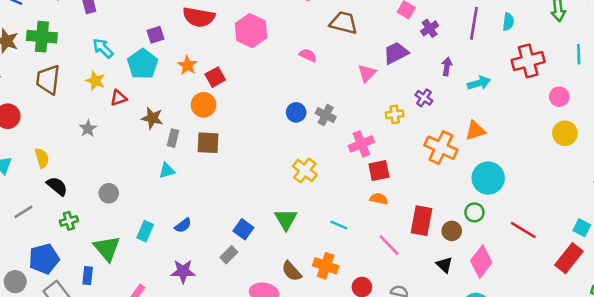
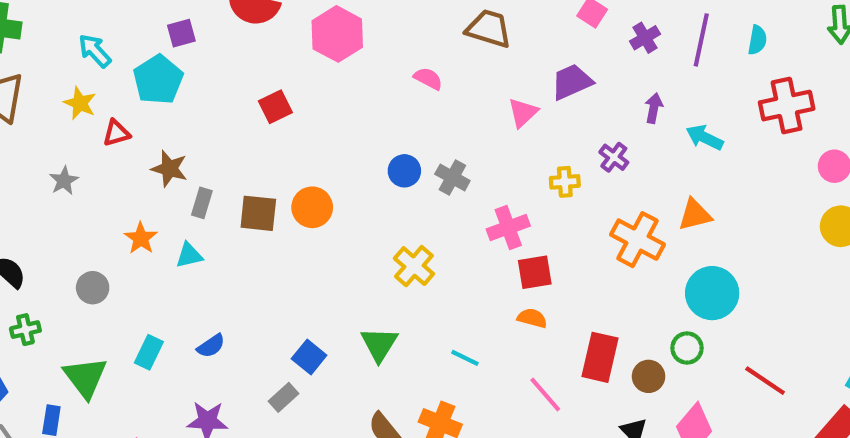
purple cross: (430, 28) -> (645, 38), moved
orange star: (187, 65) -> (141, 238), moved
cyan arrow: (479, 83) -> (705, 137), turned -140
orange circle: (204, 105) -> (312, 207), moved

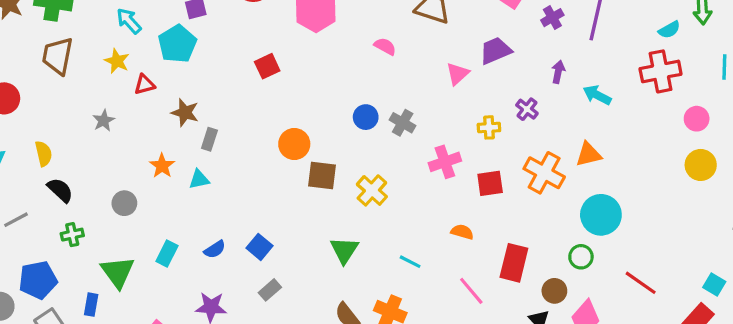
cyan semicircle: (757, 40) -> (669, 30), moved, turned 50
brown square: (258, 213) -> (322, 175), moved
red square: (535, 272) -> (490, 183), moved
blue square: (309, 357) -> (259, 247), moved
brown circle: (649, 376) -> (554, 291), moved

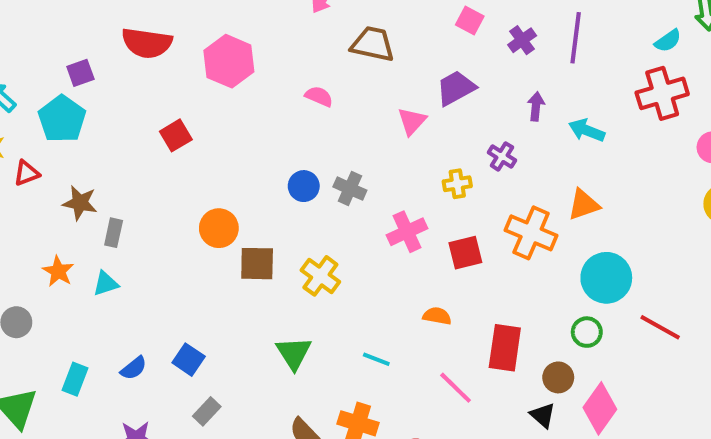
red line: (641, 283) -> (660, 327), moved

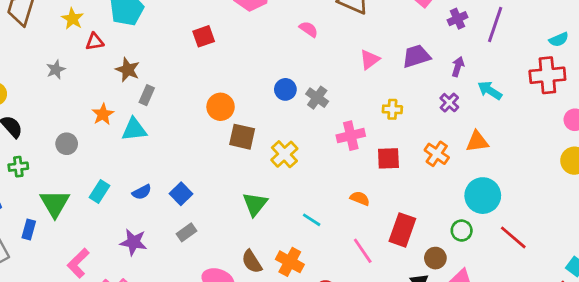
purple trapezoid: (456, 88) -> (416, 56), moved
purple cross: (502, 156) -> (449, 103), moved
orange cross: (531, 233) -> (437, 154), size x0.7
cyan triangle: (106, 284) -> (134, 129), size x1.4

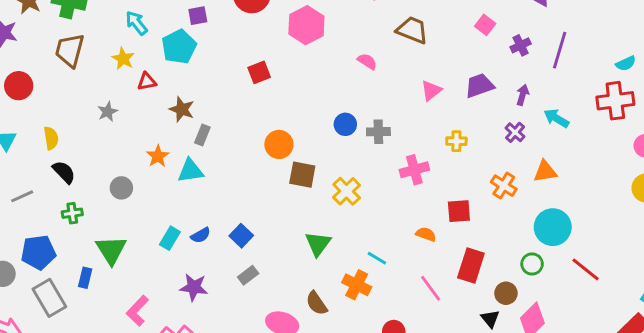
gray cross: (317, 98) -> (378, 132), turned -35
red square: (388, 158) -> (459, 211), moved
cyan rectangle: (99, 192) -> (170, 238), moved
orange cross: (290, 262) -> (357, 285), moved

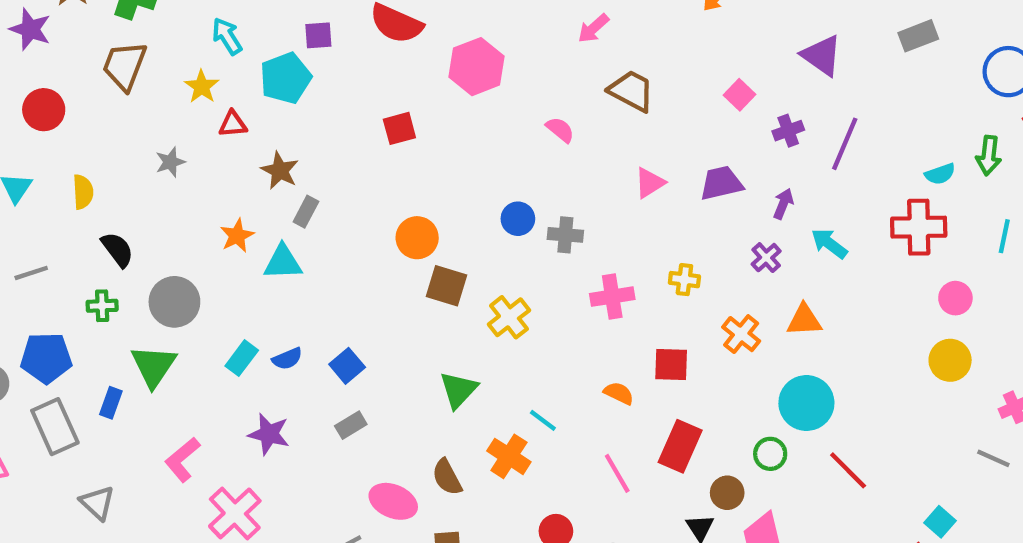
yellow cross: (456, 141) -> (684, 280), moved
black semicircle: (64, 172) -> (117, 249), moved
gray circle: (121, 188) -> (174, 302), moved, size x1.5

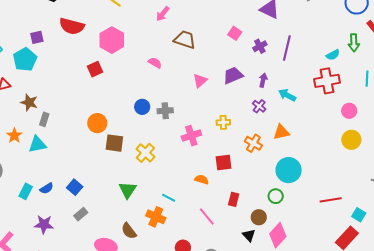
red square: (399, 128) -> (95, 69), moved
red rectangle: (680, 446) -> (234, 199), size x0.6
red line: (848, 470) -> (331, 200), moved, turned -45

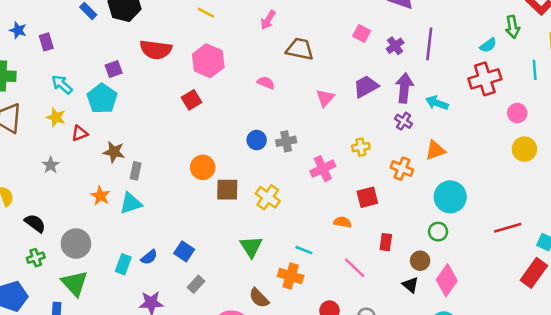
purple arrow: (263, 80) -> (404, 88), size x1.6

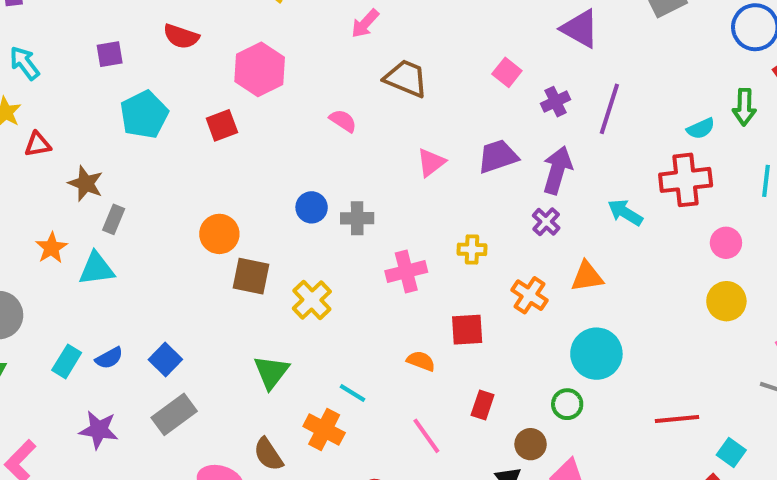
red semicircle: (156, 50) -> (181, 36), size x0.7
cyan pentagon: (102, 99) -> (144, 115), moved
cyan arrow: (437, 103) -> (625, 212), moved
gray rectangle: (196, 284) -> (174, 414), size x1.5

